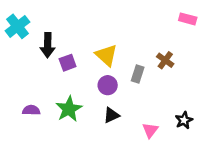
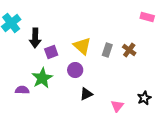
gray rectangle: (138, 74) -> (107, 50), moved
purple circle: (108, 85) -> (75, 70), moved
green star: (69, 109) -> (42, 78), moved

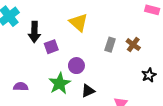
yellow triangle: (82, 46) -> (79, 22), moved
green star: (42, 78) -> (60, 83), moved
black star: (144, 98) -> (149, 75), moved

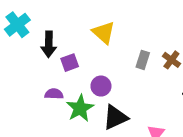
purple semicircle: (21, 87) -> (54, 94), moved
black triangle: (88, 91) -> (115, 117), size x1.5

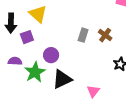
yellow triangle: (104, 32) -> (38, 14), moved

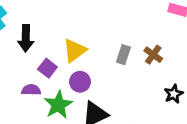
yellow triangle: (38, 14) -> (75, 51), moved, turned 42
purple square: (27, 37) -> (47, 68), moved, turned -32

